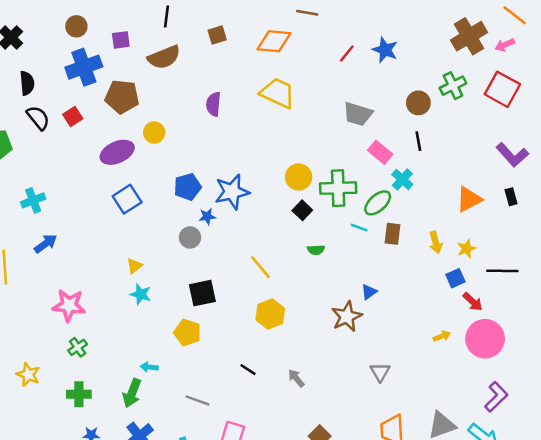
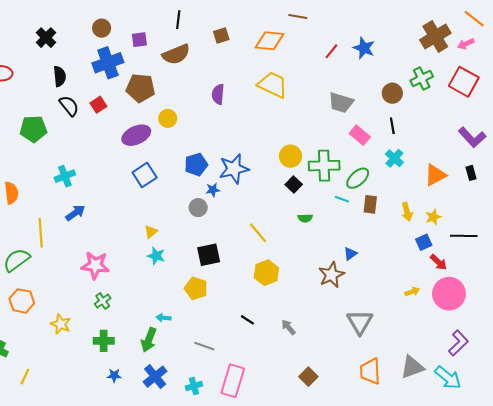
cyan cross: (402, 179) -> (394, 158), moved
gray triangle: (380, 372) -> (360, 322), size x1.5

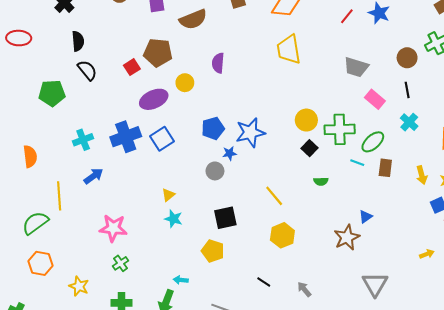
blue cross: (108, 63) -> (126, 137), moved
yellow trapezoid: (273, 85) -> (289, 49), turned -124
purple semicircle: (218, 94) -> (218, 63), moved
red square: (98, 105) -> (132, 67), moved

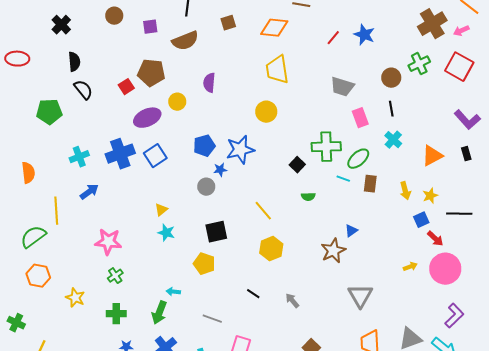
pink rectangle: (375, 99) -> (360, 118), turned 30
yellow circle: (306, 120) -> (266, 112), moved

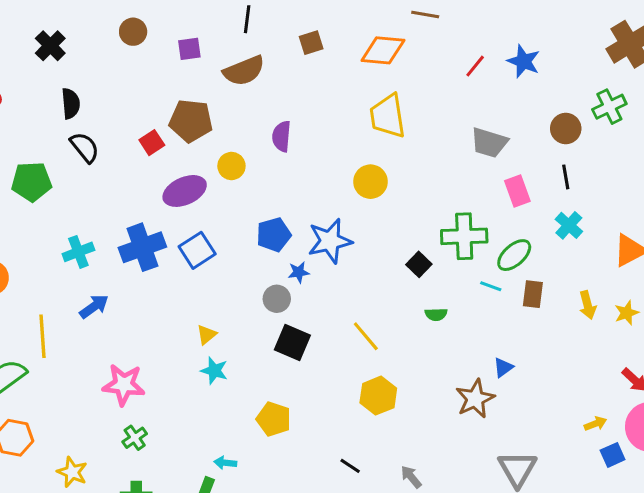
blue square: (421, 220) -> (613, 455), moved
black square: (216, 232) -> (292, 342), moved, turned 35

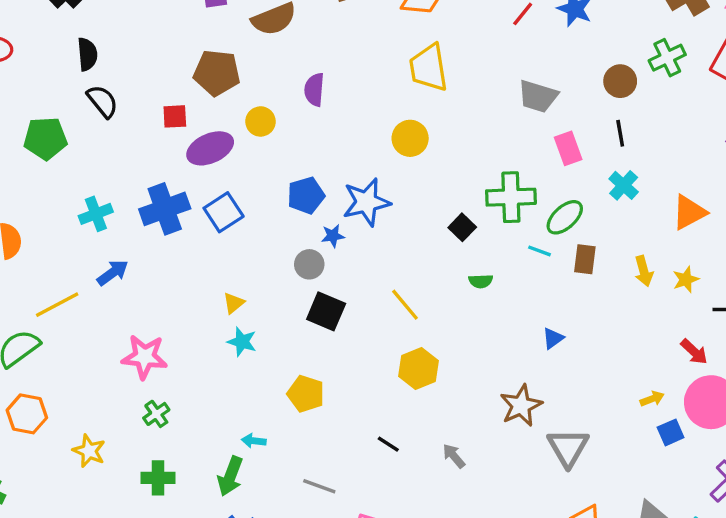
red square: (152, 143) -> (175, 116), moved, turned 30
yellow line: (42, 336) -> (57, 305), turned 66
brown star: (475, 399) -> (521, 406), moved

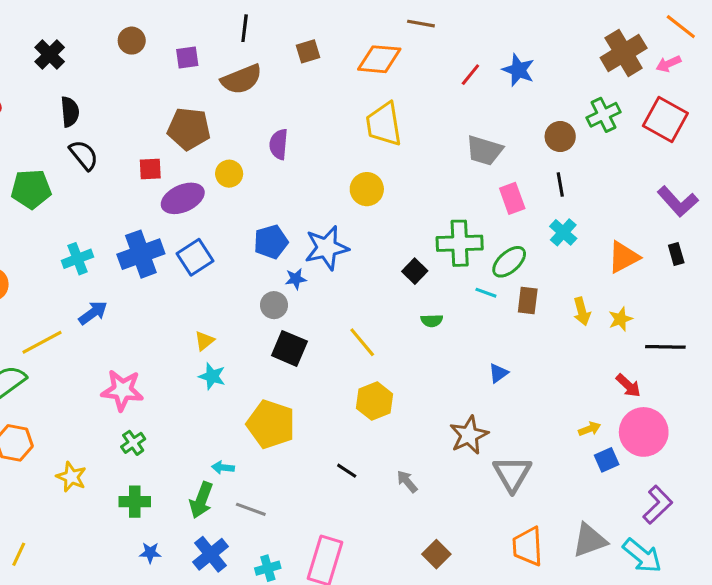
yellow pentagon: (306, 394) -> (271, 424), size x1.4
gray line: (319, 486) -> (251, 509), moved

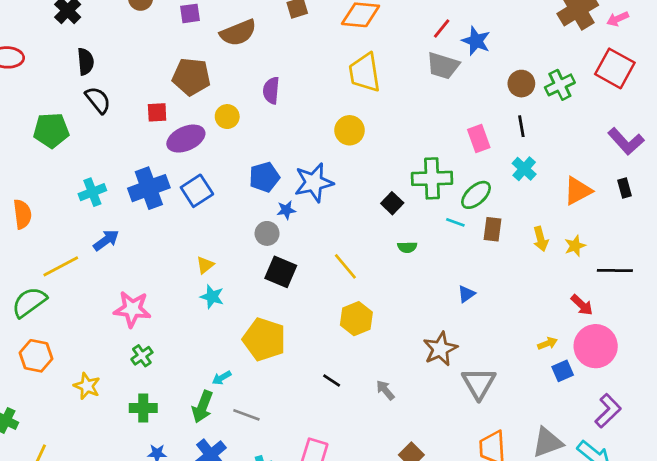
blue star: (518, 70) -> (476, 41), moved
green cross: (603, 115) -> (560, 85), moved
gray trapezoid: (484, 150) -> (443, 66), moved
cyan arrow: (223, 468) -> (222, 378), turned -36

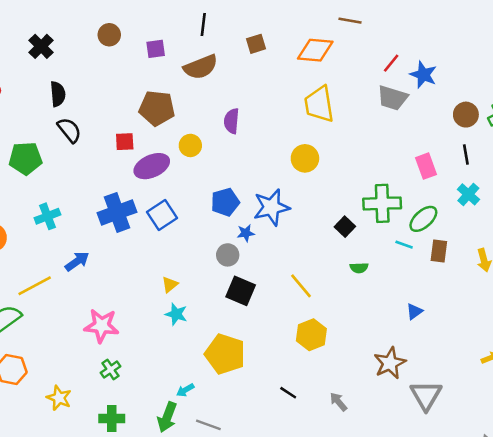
cyan cross: (92, 192) -> (47, 216), moved

